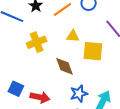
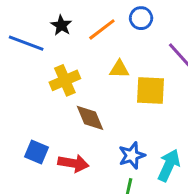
brown diamond: (65, 66) -> (90, 118), moved

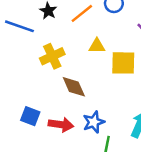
blue star: (132, 155) -> (94, 122), moved

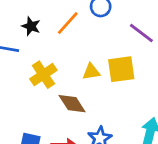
yellow triangle: (97, 46) -> (91, 72), moved

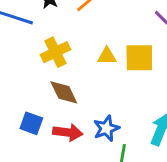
brown diamond: (72, 104) -> (64, 92), moved

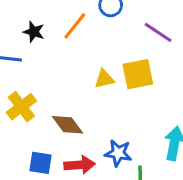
yellow cross: (55, 52) -> (21, 107), moved
blue star: (106, 128) -> (118, 153), turned -30

